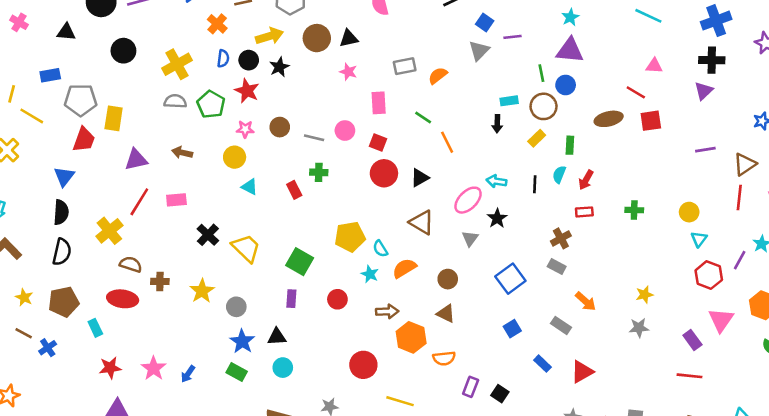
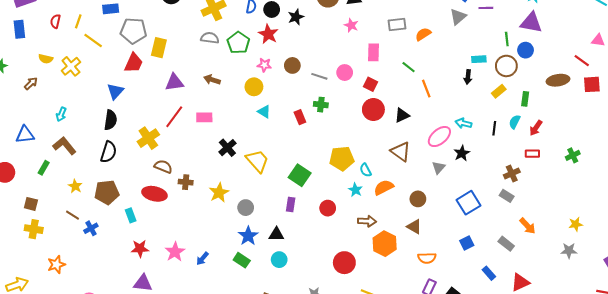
green cross: (634, 210) -> (573, 155), turned -32
orange semicircle: (444, 358) -> (427, 258), moved

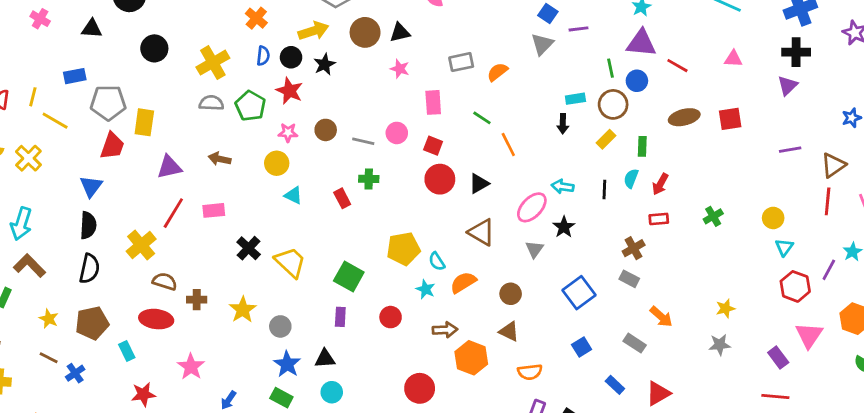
red line: (582, 61) -> (677, 66), moved
cyan arrow: (61, 114) -> (21, 224), size x1.6
pink star: (175, 252) -> (191, 367), moved

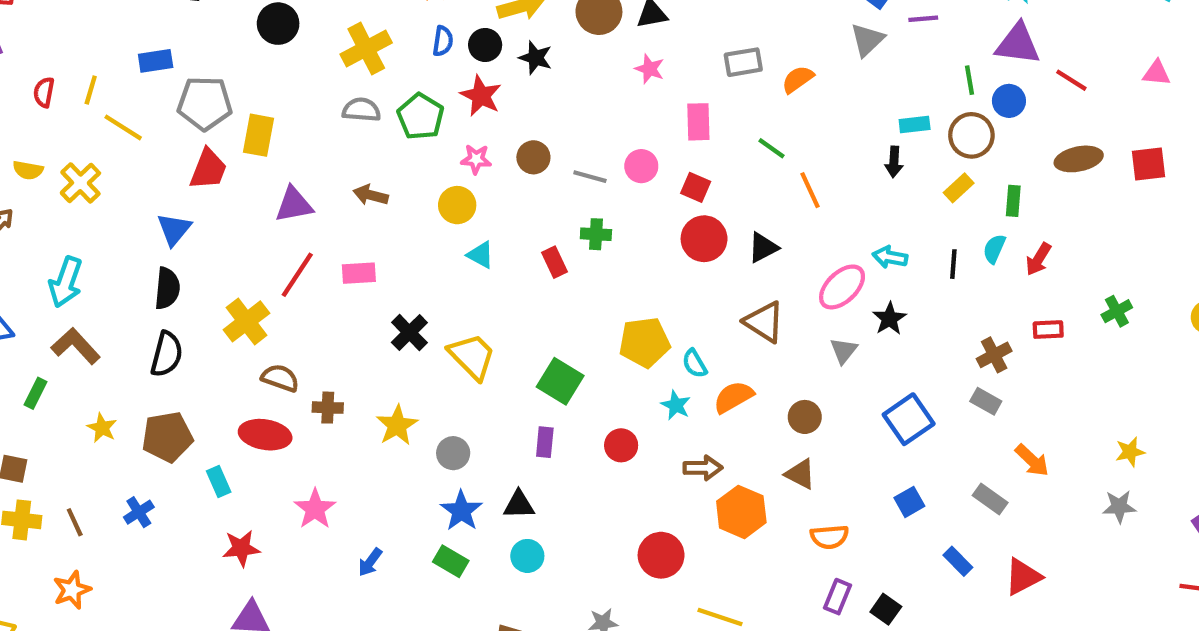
black star: (324, 64) -> (535, 58), turned -30
red rectangle: (659, 219) -> (1048, 330), moved
brown line: (49, 358) -> (75, 522), moved, turned 36

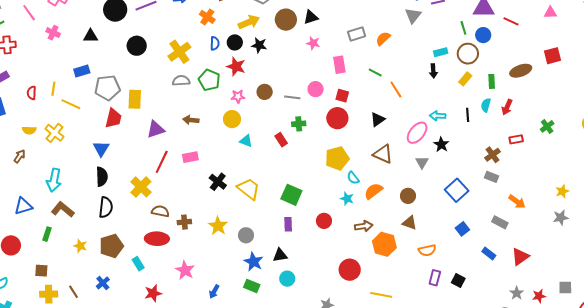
brown ellipse: (1079, 159) -> (521, 71), moved
red circle: (704, 239) -> (337, 118), moved
yellow pentagon: (645, 342) -> (337, 158), moved

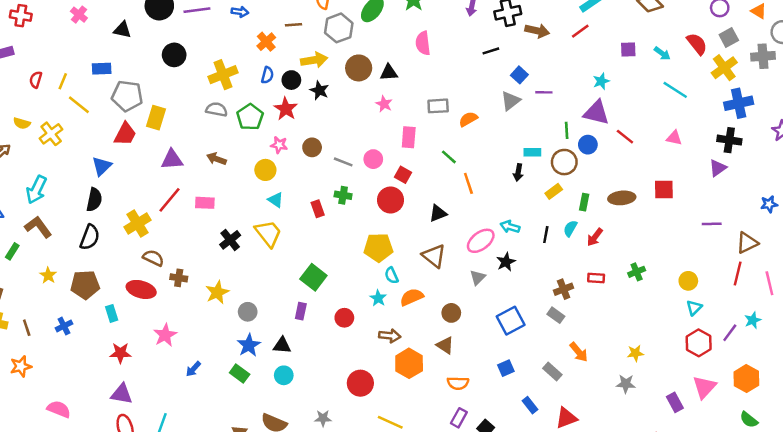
yellow trapezoid: (249, 189) -> (268, 233), moved

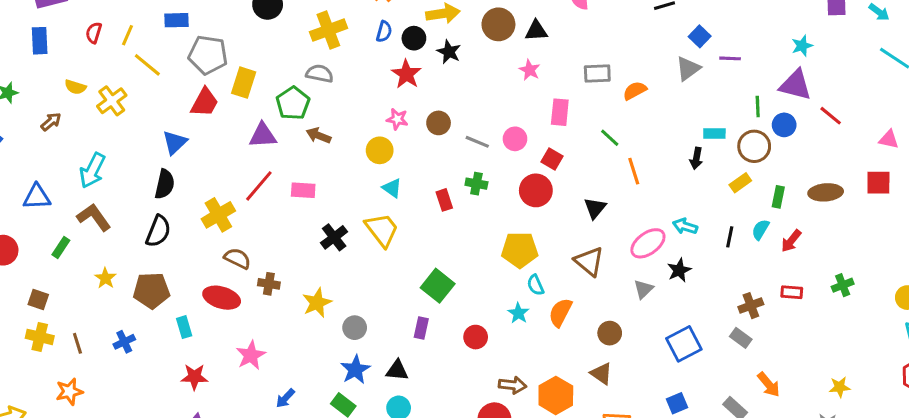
green pentagon: (250, 117) -> (293, 103), moved
pink triangle: (674, 138) -> (889, 139), moved
black triangle: (438, 213) -> (595, 208), turned -30
orange semicircle: (412, 297) -> (560, 312), turned -40
brown arrow: (390, 336) -> (513, 385), moved

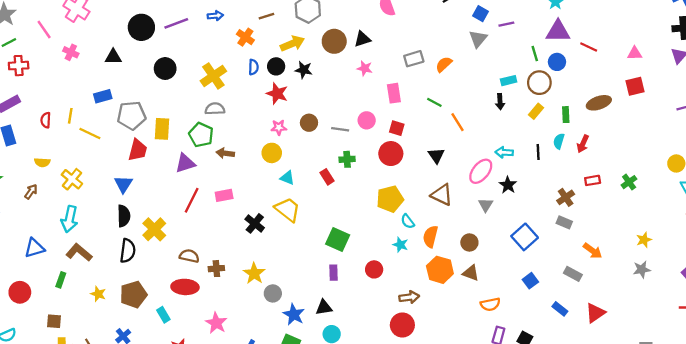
yellow cross: (112, 101) -> (72, 179), moved
yellow cross: (218, 215) -> (154, 229), moved
green cross: (843, 285) -> (629, 182), moved
gray circle: (355, 328) -> (273, 293), moved
orange hexagon: (556, 395) -> (440, 270), moved

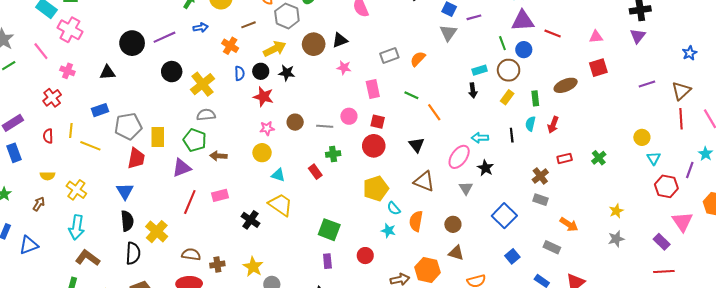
red cross: (19, 66) -> (52, 98), moved, turned -30
black circle: (165, 69) -> (172, 72), moved
blue triangle: (34, 248) -> (29, 245), moved
orange hexagon: (440, 270) -> (427, 270), moved

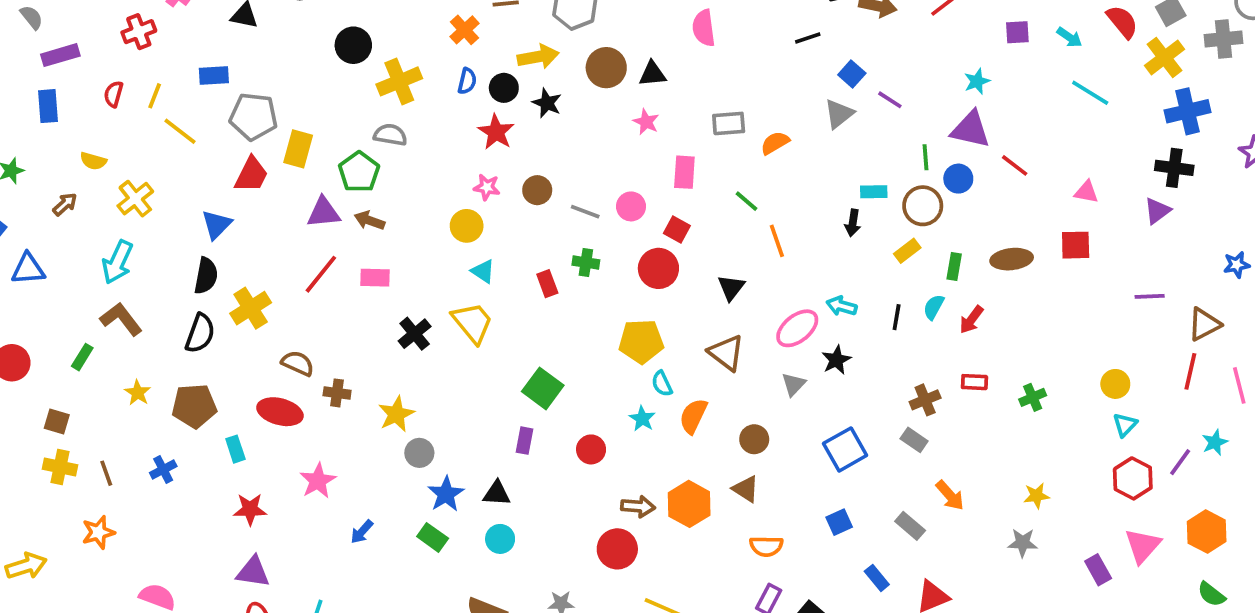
purple line: (474, 17) -> (890, 100), turned 32
brown arrow: (218, 156) -> (369, 220), moved

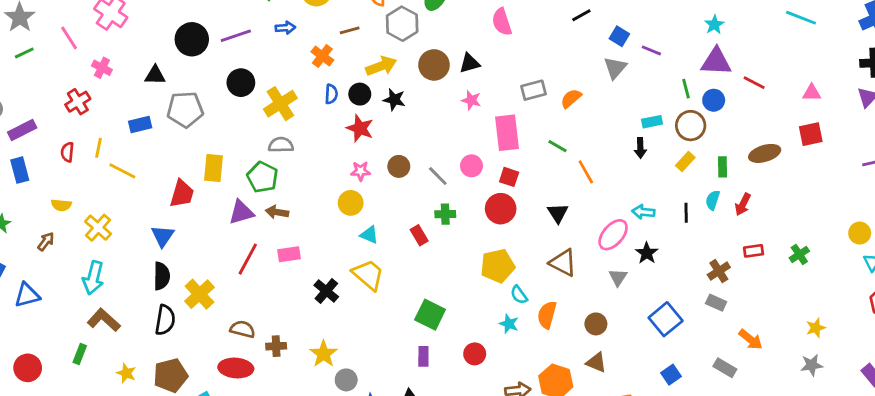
gray pentagon: (254, 117) -> (185, 109), moved
pink rectangle: (684, 172) -> (507, 133), size x1.4
gray line: (585, 212) -> (438, 176), turned 35

